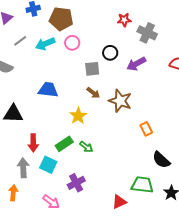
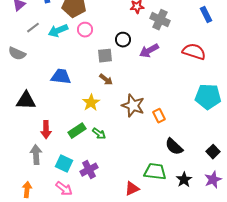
brown star: (120, 101) -> (133, 106), moved
cyan square: (48, 165) -> (64, 164), moved
orange arrow: (13, 193) -> (27, 190), moved

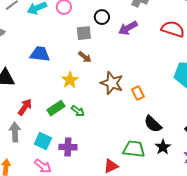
red arrow: (46, 130) -> (25, 107), turned -144
purple cross: (89, 170) -> (68, 147), turned 30
black star: (184, 180) -> (163, 147), moved

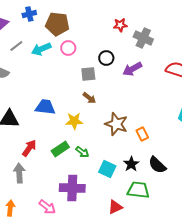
blue trapezoid: (40, 54) -> (45, 107), moved
yellow star: (70, 80) -> (74, 121), turned 30
cyan square: (43, 141) -> (107, 169), moved
purple cross: (68, 147) -> (72, 188), size x1.4
black star: (163, 147) -> (131, 164), moved

